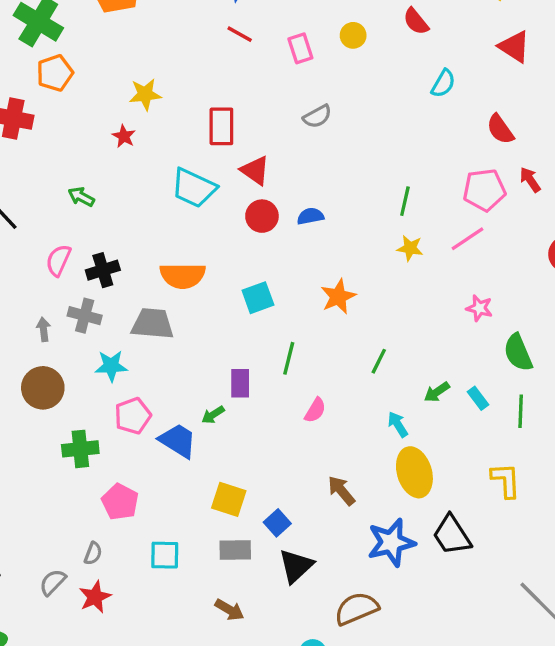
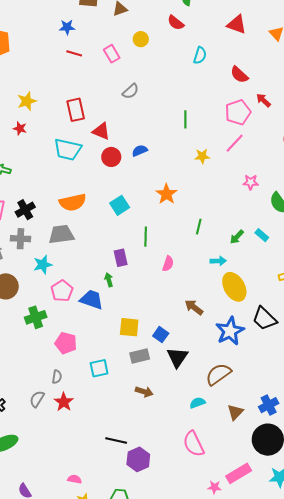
green line: (405, 201) -> (185, 119), moved
green arrow: (213, 415) -> (109, 280), turned 120
cyan arrow: (398, 424) -> (218, 261), turned 133

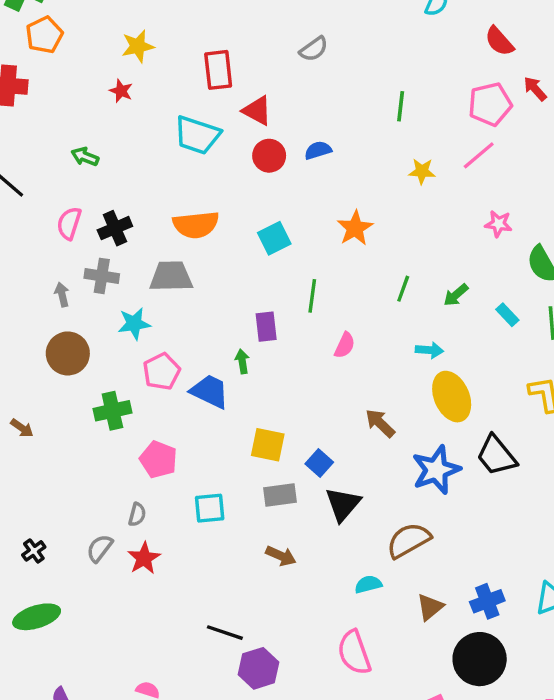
green arrow: (237, 237) -> (456, 295), moved

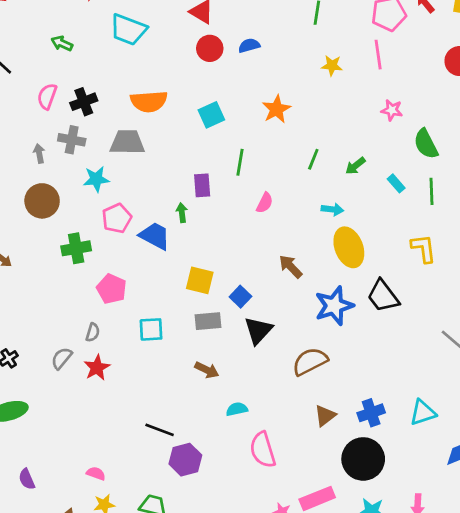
cyan trapezoid: (197, 135) -> (128, 30), moved
pink line: (479, 155) -> (378, 55), turned -60
cyan semicircle: (368, 584) -> (237, 409), moved

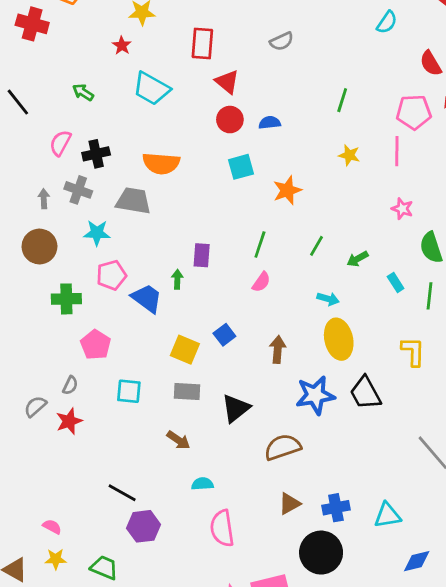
cyan square: (211, 115) -> (241, 167), moved
green line: (240, 162) -> (260, 244), moved
brown arrow: (291, 267) -> (278, 350), turned 40
blue square: (240, 297) -> (224, 335), moved

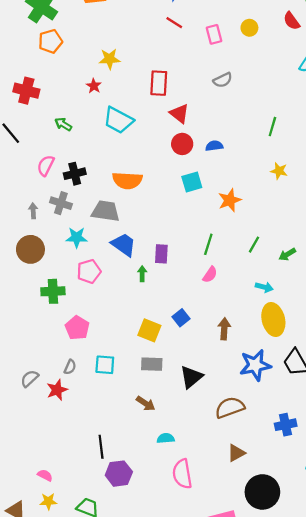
red cross: (32, 24) -> (26, 91), moved
blue trapezoid: (147, 298) -> (124, 245), moved
gray semicircle: (70, 385) -> (70, 367), moved
black line: (122, 493) -> (101, 447), turned 55
blue cross: (336, 508) -> (286, 425), moved

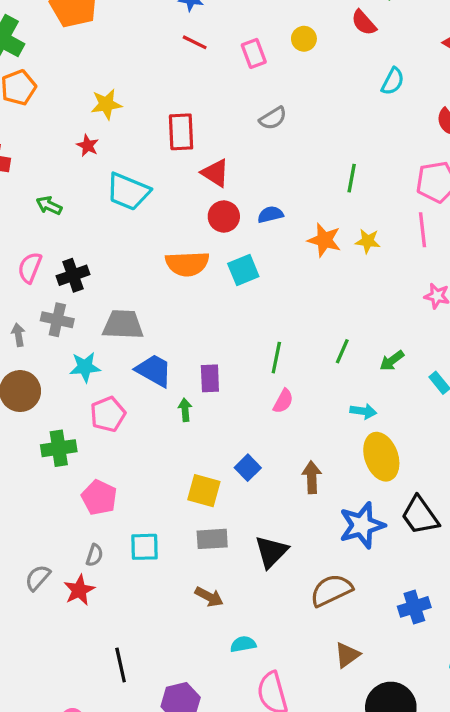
orange semicircle: (127, 180) -> (187, 264), moved
orange star: (230, 200) -> (324, 240), moved, turned -30
black line: (101, 447) -> (121, 665), moved

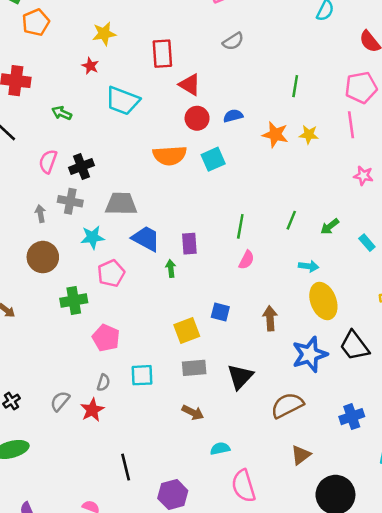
blue square: (248, 468) -> (220, 312), turned -30
yellow square: (204, 491) -> (187, 331), turned -35

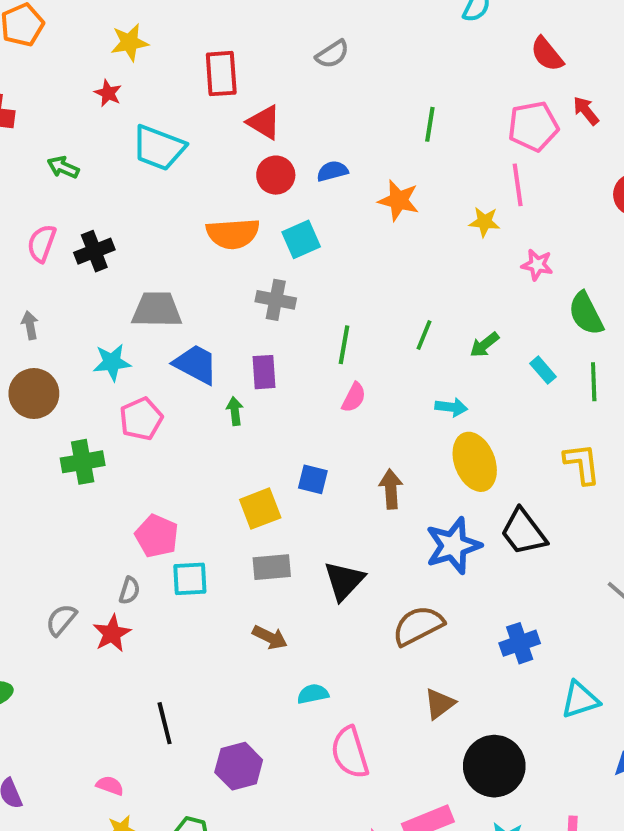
yellow star: (309, 135) -> (484, 222), moved
gray cross: (70, 201) -> (276, 300), moved
pink pentagon: (106, 338) -> (157, 536), moved

